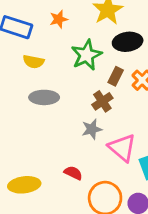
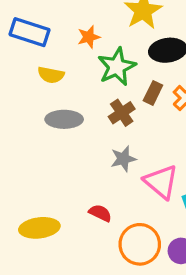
orange star: (59, 19) -> (89, 37), moved
brown cross: (102, 101) -> (122, 113), moved

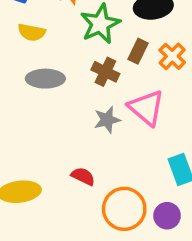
brown cross: (122, 113) -> (105, 72), turned -30
pink triangle: (161, 182) -> (146, 108), moved

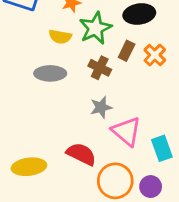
yellow semicircle: (32, 32) -> (60, 37), moved
pink triangle: (146, 108) -> (127, 131), moved
red semicircle: (83, 176) -> (81, 154), size x1.5

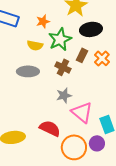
purple circle: (151, 187) -> (97, 143), moved

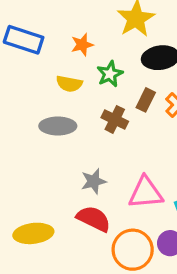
green star: (60, 39) -> (110, 74), size x0.7
gray star: (64, 95) -> (94, 181), moved
pink triangle: (82, 112) -> (146, 193), turned -45

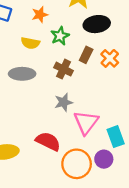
gray star: (94, 181) -> (64, 102), moved
pink triangle: (146, 193) -> (86, 122), turned -48

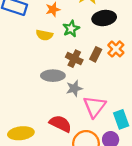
brown rectangle: (86, 55) -> (96, 54), moved
gray ellipse: (22, 74) -> (53, 76), moved

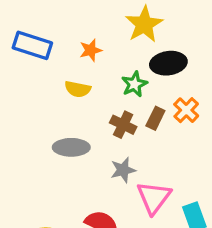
green star: (71, 29) -> (134, 84), moved
gray ellipse: (53, 76) -> (71, 147), moved

